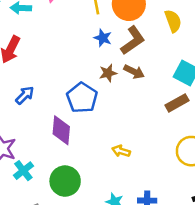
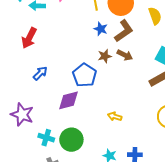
purple diamond: (61, 130) -> (68, 100), turned 70
cyan cross: (23, 171) -> (46, 138), moved, turned -35

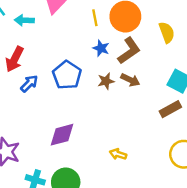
blue arrow: (40, 73) -> (29, 84), moved
blue pentagon: (85, 75) -> (67, 75), moved

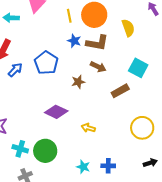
brown L-shape: (129, 51) -> (97, 43), turned 45
brown star: (106, 81) -> (78, 82), moved
brown rectangle: (170, 109) -> (120, 91), moved
purple diamond: (62, 135) -> (56, 112), moved, turned 40

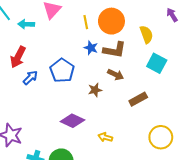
cyan square: (138, 68) -> (157, 63), moved

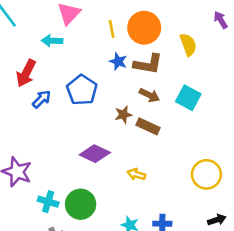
cyan arrow: (26, 24) -> (52, 41), moved
cyan square: (157, 63) -> (188, 98), moved
brown rectangle: (138, 99) -> (148, 126), moved, turned 54

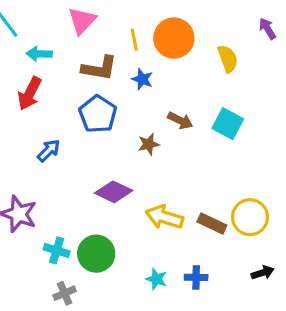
cyan arrow: (52, 41) -> (39, 54), moved
brown L-shape: (148, 64) -> (99, 68), moved
blue arrow: (42, 99) -> (49, 151), moved
brown rectangle: (148, 126) -> (212, 224), moved
yellow arrow: (136, 174) -> (164, 217), size x1.6

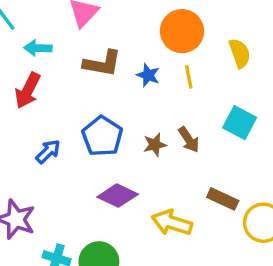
yellow line: (134, 40) -> (189, 77), moved
blue pentagon: (98, 114) -> (102, 136), moved
brown arrow: (180, 120) -> (189, 140), moved, turned 30
brown rectangle: (212, 224) -> (223, 199), moved

